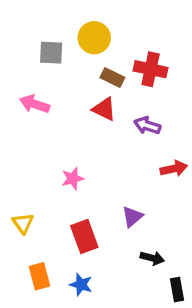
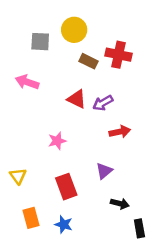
red triangle: (104, 109) -> (77, 99), moved
purple arrow: (147, 126) -> (103, 103), moved, turned -48
red arrow: (174, 169) -> (120, 132), moved

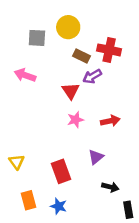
red triangle: (77, 99) -> (71, 91), turned 30
purple arrow: (103, 103) -> (92, 76), moved
pink star: (57, 141) -> (75, 120), moved

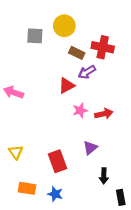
pink arrow: (25, 75) -> (13, 92), moved
red triangle: (71, 91) -> (67, 86), turned 36
pink star: (75, 120) -> (80, 110), moved
black arrow: (110, 187) -> (104, 176), turned 77
orange rectangle: (29, 200) -> (27, 188), turned -66

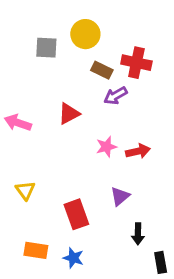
red triangle: (67, 86) -> (69, 114), moved
yellow triangle: (16, 152) -> (25, 190), moved

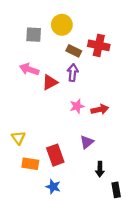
purple arrow: (115, 96) -> (73, 73), moved, turned 126
pink arrow: (18, 123) -> (29, 69), moved
orange rectangle: (36, 250) -> (30, 164), moved

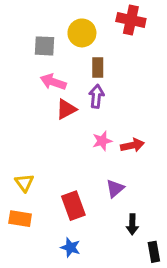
red cross: (99, 45) -> (131, 20), moved
brown rectangle: (74, 51) -> (98, 68), turned 64
pink arrow: (29, 69) -> (53, 82), moved
orange rectangle: (30, 164) -> (20, 219), moved

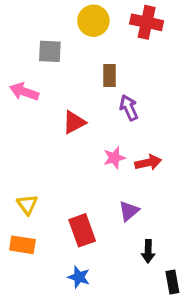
yellow circle: (82, 33) -> (93, 21), moved
pink arrow: (53, 82) -> (24, 92), moved
purple arrow: (96, 96) -> (129, 108), moved, turned -30

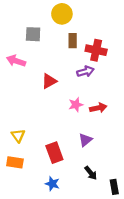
red cross: (147, 22) -> (96, 50), moved
brown rectangle: (110, 76) -> (73, 41), moved
purple arrow: (129, 108) -> (85, 72), turned 98
black arrow: (148, 251) -> (91, 173), moved, turned -40

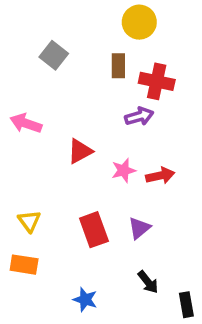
yellow circle: (62, 14) -> (139, 22), moved
gray square: (33, 34) -> (54, 55), turned 35
pink arrow: (16, 61) -> (26, 123), moved
red triangle: (49, 81) -> (80, 151), moved
red rectangle: (54, 153) -> (94, 230), moved

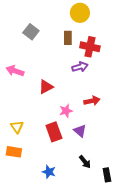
pink star: (124, 170) -> (66, 111), moved
purple triangle: (139, 228) -> (80, 131), turned -40

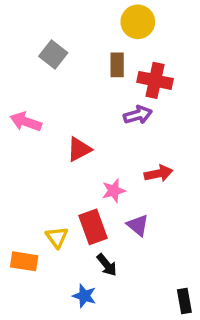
yellow triangle: (17, 127) -> (57, 237), moved
black arrow: (85, 162) -> (107, 265), moved

